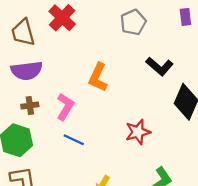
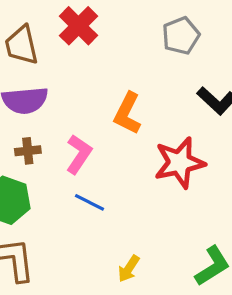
red star: (138, 132) -> (179, 163), moved, size x1.4

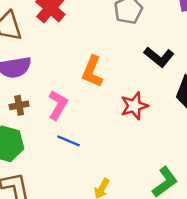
red star: (179, 163) -> (134, 106), size x0.7

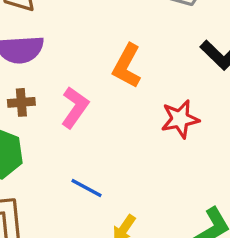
blue line: (69, 141) -> (87, 188), moved

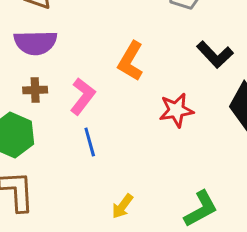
blue line: (87, 188) -> (90, 142), moved, turned 44

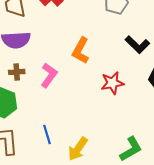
blue line: (90, 142) -> (47, 134), moved
yellow arrow: (122, 206) -> (78, 149), size x1.4

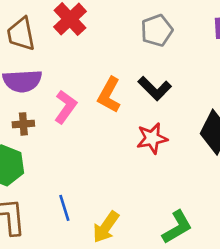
black L-shape: (137, 45) -> (155, 88), moved
pink L-shape: (49, 75) -> (65, 107), moved

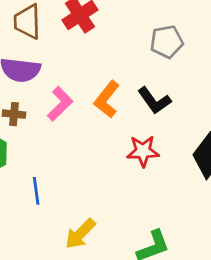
blue line: (64, 208) -> (36, 191), moved

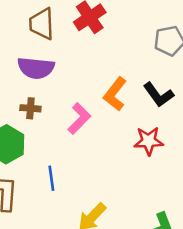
pink L-shape: (60, 104) -> (79, 118), moved

